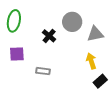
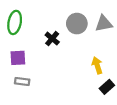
gray triangle: (95, 34) -> (104, 24), moved
gray rectangle: (43, 71) -> (22, 81), moved

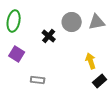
purple square: (18, 58) -> (17, 54), turned 35
gray rectangle: (22, 81) -> (38, 80), moved

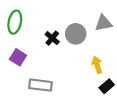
gray circle: (72, 22) -> (76, 34), moved
gray rectangle: (38, 80) -> (40, 85), size x1.5

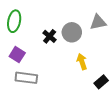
yellow arrow: (97, 65) -> (82, 62), moved
gray rectangle: (40, 85) -> (26, 78), moved

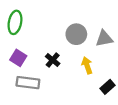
gray triangle: (98, 22) -> (104, 39), moved
black cross: (50, 36) -> (53, 60), moved

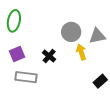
purple square: (18, 58) -> (17, 54), turned 35
yellow arrow: (87, 65) -> (81, 52), moved

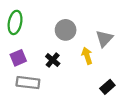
gray circle: (71, 32) -> (66, 30), moved
gray triangle: (97, 36) -> (104, 39), turned -36

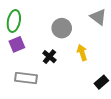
gray triangle: (104, 39) -> (98, 17), moved, turned -36
purple square: (18, 58) -> (17, 44), moved

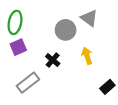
gray triangle: (98, 17) -> (89, 18), moved
gray rectangle: (26, 78) -> (28, 83), turned -45

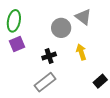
black cross: (53, 60) -> (49, 56), turned 32
gray rectangle: (28, 83) -> (45, 82), moved

